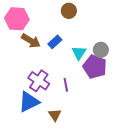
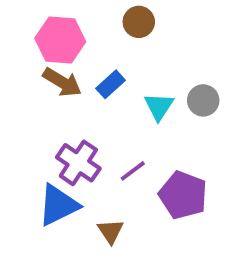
pink hexagon: (17, 19) -> (60, 40), moved
purple pentagon: (95, 67) -> (183, 195), moved
purple line: (66, 85) -> (133, 171), turned 64

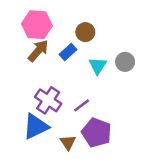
brown circle: (139, 22) -> (85, 32), moved
brown arrow: (62, 82) -> (38, 51), turned -80
purple pentagon: (183, 195) -> (96, 133), moved

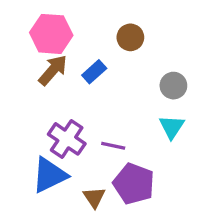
brown circle: (85, 32) -> (130, 37), moved
cyan triangle: (98, 66) -> (172, 127), moved
purple line: (82, 105) -> (113, 146), turned 49

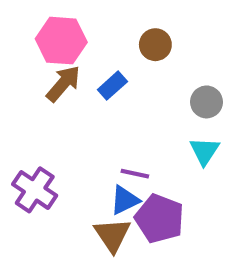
purple cross: (67, 139) -> (35, 190), moved
blue triangle: (49, 175) -> (125, 200), moved, size x0.7
brown triangle: (94, 197) -> (112, 235), size x1.4

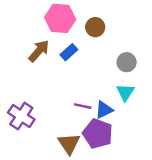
pink hexagon: (61, 41) -> (60, 18), moved
blue triangle: (125, 200) -> (104, 110), moved

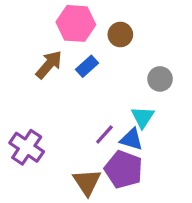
cyan triangle: (125, 92) -> (143, 117), moved
purple line: (83, 106) -> (104, 135), turned -60
blue triangle: (104, 110) -> (131, 139), turned 42

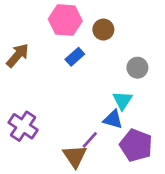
brown arrow: (49, 65) -> (18, 55), moved
purple line: (104, 135) -> (90, 140), moved
purple pentagon: (124, 169) -> (136, 145), moved

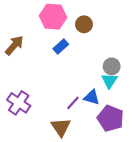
gray circle: (137, 68) -> (112, 66), moved
cyan triangle: (122, 100) -> (109, 81), moved
purple line: (90, 140) -> (73, 103), moved

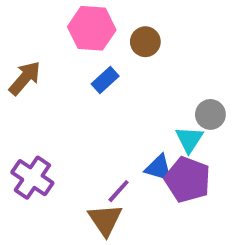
gray circle: (112, 66) -> (210, 114), moved
purple line: (73, 103) -> (119, 191), moved
purple pentagon: (110, 118) -> (187, 180), moved

